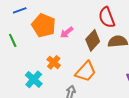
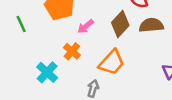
pink arrow: (67, 32) -> (86, 26), moved

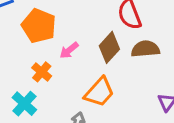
orange cross: (72, 51) -> (42, 72), moved

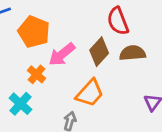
pink arrow: (69, 50) -> (62, 54), size x1.5

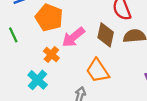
brown diamond: (99, 52) -> (106, 35), turned -30
orange trapezoid: (90, 93) -> (98, 71), turned 104

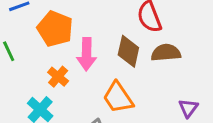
pink arrow: (73, 37) -> (87, 54), turned -50

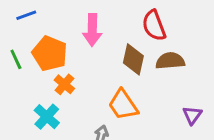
orange pentagon: (55, 29) -> (50, 53), moved
pink arrow: (87, 54) -> (92, 30), moved

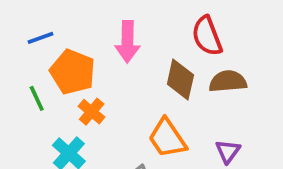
blue line: (26, 15) -> (40, 38), moved
green line: (16, 59) -> (37, 98), moved
purple triangle: (192, 115) -> (228, 151), moved

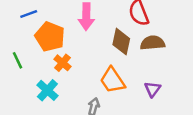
green line: (37, 98) -> (17, 60), moved

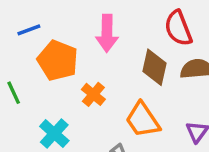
orange cross: (62, 63) -> (93, 94), moved

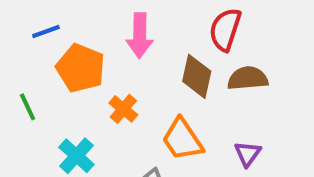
red semicircle: (178, 28) -> (225, 29), turned 39

